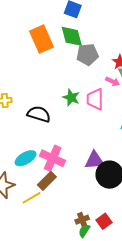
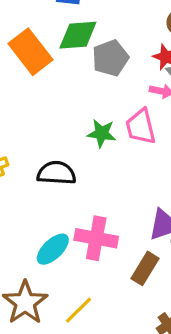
green diamond: (72, 36) -> (78, 35), turned -65
brown rectangle: (47, 181) -> (145, 268), moved

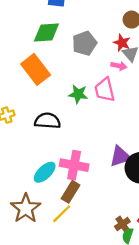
green diamond: (78, 35) -> (46, 33), moved
orange rectangle: (30, 52) -> (36, 69), moved
brown rectangle: (145, 268) -> (71, 192), moved

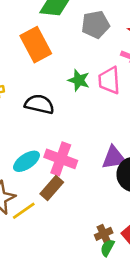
yellow line: (62, 214) -> (24, 211), moved

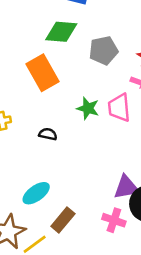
black semicircle: (39, 104) -> (48, 134), size x0.6
pink cross: (61, 159) -> (114, 220), moved, size x0.7

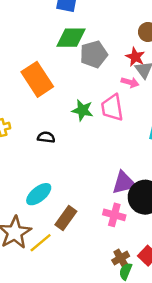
green diamond: (61, 32) -> (71, 38), moved

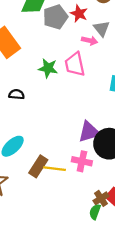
red star: (135, 57) -> (79, 14), moved
yellow line: (41, 243) -> (55, 169), moved, turned 50
brown cross: (121, 258) -> (101, 198), moved

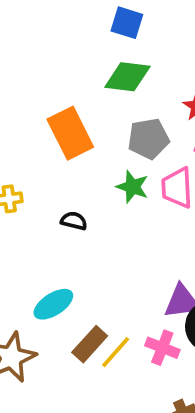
gray pentagon: (55, 17) -> (148, 139), moved
yellow line: (55, 169) -> (116, 352), turned -65

